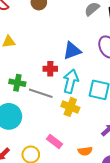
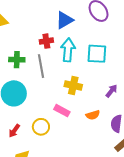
gray line: (41, 93) -> (41, 66), turned 70
yellow cross: (70, 107) -> (73, 86), moved

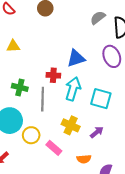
purple arrow: (111, 91) -> (97, 132), moved
yellow circle: (41, 127) -> (31, 135), moved

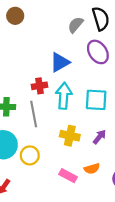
gray semicircle: (98, 18) -> (76, 25), moved
pink rectangle: (54, 148) -> (68, 176), moved

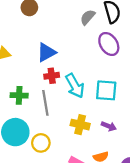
blue triangle: (60, 62) -> (46, 52), moved
cyan arrow: (64, 96) -> (75, 86), turned 145
purple arrow: (100, 137) -> (109, 126), turned 72

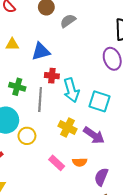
gray semicircle: (88, 17) -> (68, 21), moved
blue triangle: (46, 52) -> (41, 52), moved
purple arrow: (109, 126) -> (94, 135), size x1.5

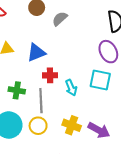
cyan arrow: (71, 90) -> (71, 88), size x0.7
cyan square: (99, 101) -> (100, 80), moved
yellow circle: (27, 136) -> (38, 126), moved

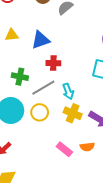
cyan arrow: (71, 88) -> (68, 91), moved
gray line: (41, 101) -> (43, 88), turned 60

